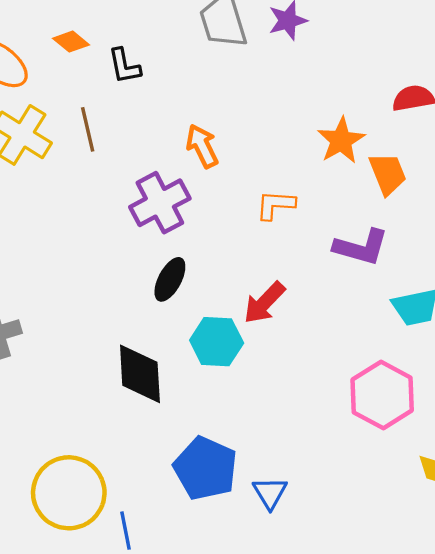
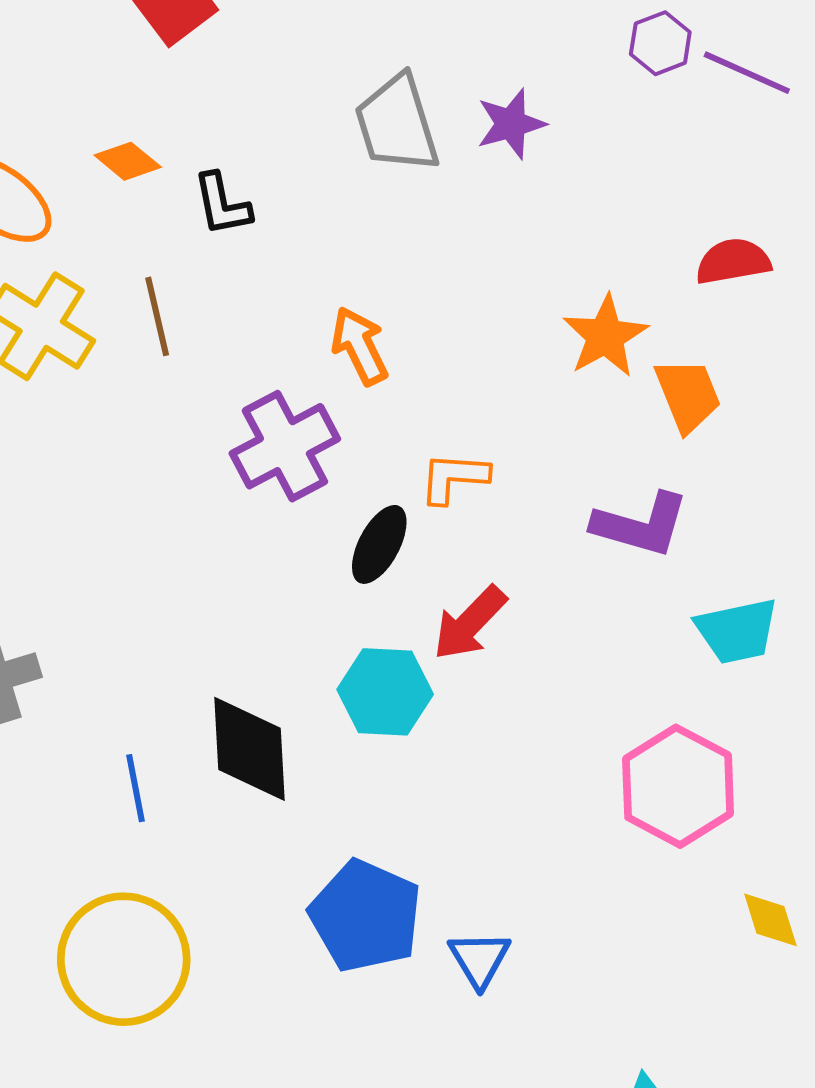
orange L-shape: (275, 205) -> (454, 478), moved
black ellipse: (170, 279) -> (379, 544), moved
blue line: (125, 531) -> (136, 788), moved

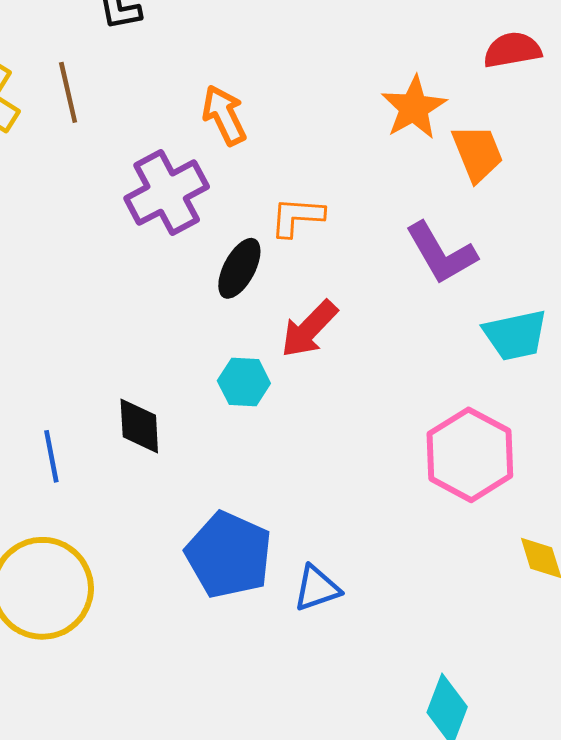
purple L-shape: (641, 525) -> (441, 253), turned 44
cyan hexagon: (385, 692) -> (244, 382), size x0.7
black diamond: (250, 749) -> (139, 426), size x0.7
blue triangle: (479, 959) -> (317, 588), turned 42

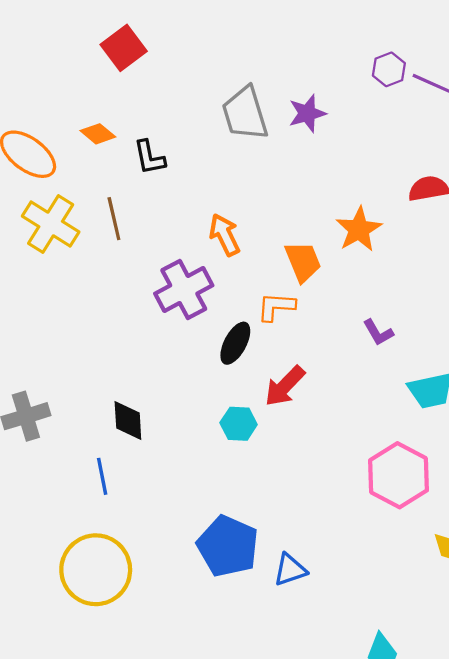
orange trapezoid: (477, 153) -> (303, 262), moved
purple L-shape: (441, 253) -> (378, 332), size x0.6
black diamond: (139, 426) -> (128, 421), moved

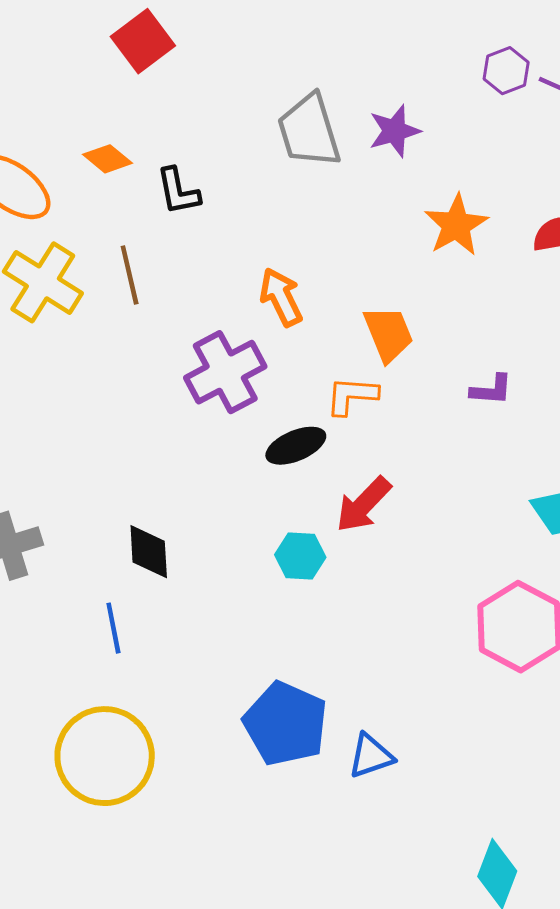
orange star: (359, 229) -> (456, 225), moved
purple L-shape: (378, 332) -> (491, 390), moved, turned -56
black ellipse: (235, 343) -> (296, 446), turned 39

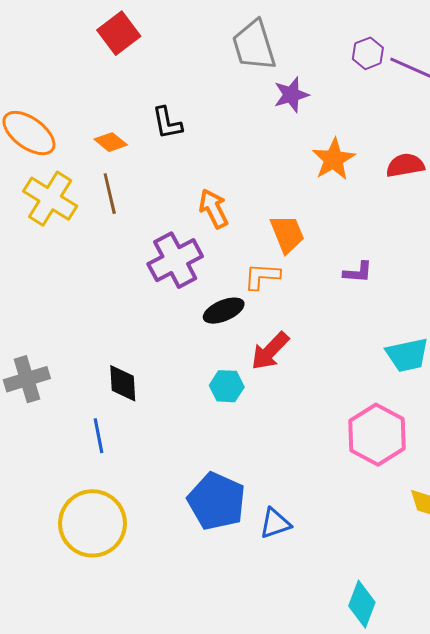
gray trapezoid: (309, 131) -> (254, 45), moved
orange diamond: (108, 159) -> (111, 142), moved
black L-shape: (178, 191) -> (167, 123), moved

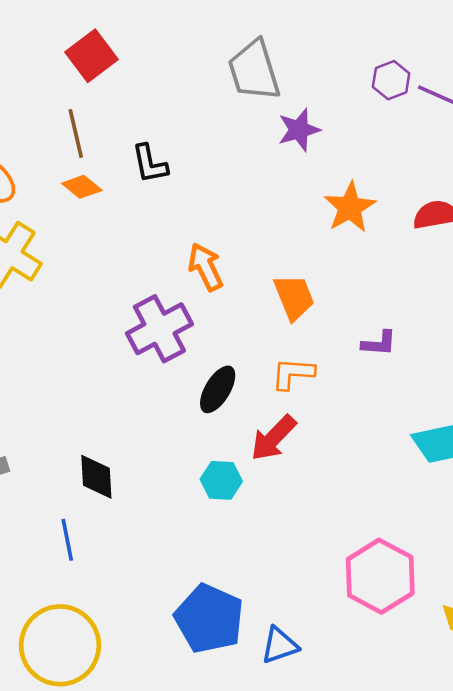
brown line: (110, 194) -> (76, 133), moved
orange L-shape: (262, 276) -> (293, 374), moved
black ellipse: (224, 311) -> (218, 389), turned -36
pink hexagon: (377, 435) -> (380, 576), moved

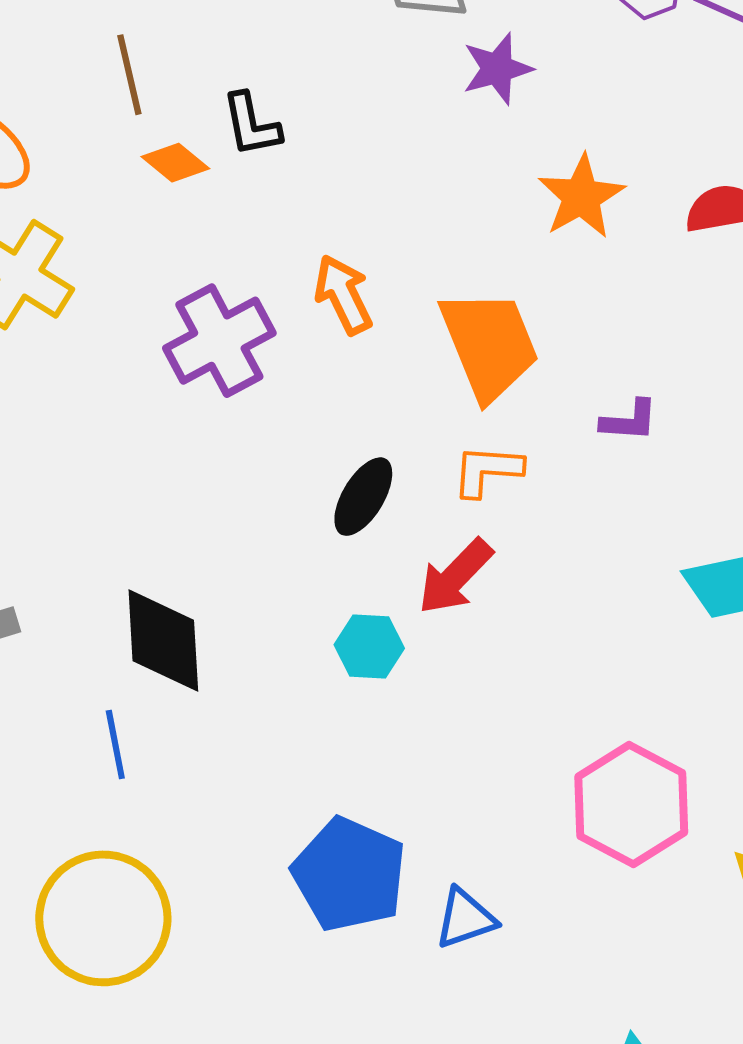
orange diamond: (82, 187) -> (175, 163), moved
orange trapezoid: (294, 297) -> (489, 345), size x1.5
purple cross: (159, 329) -> (219, 341), moved
black diamond: (96, 477) -> (163, 641), size x1.4

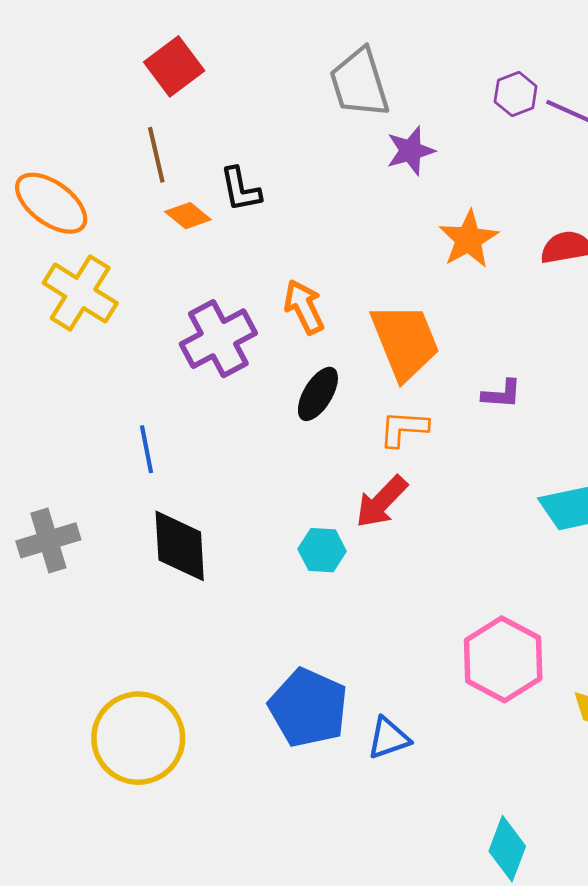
black ellipse: (363, 497) -> (318, 394), moved
blue line: (115, 745) -> (147, 449), moved

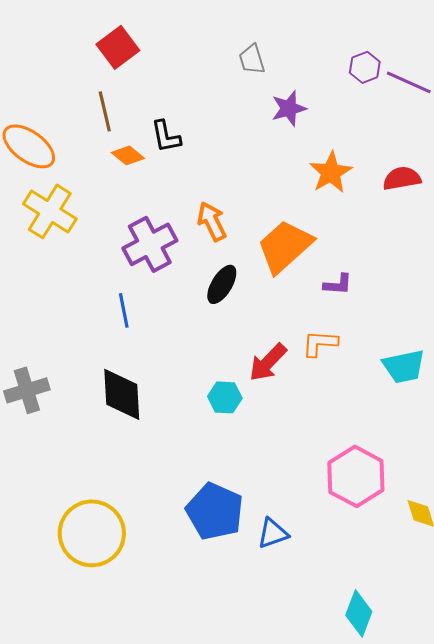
gray trapezoid: (359, 83) -> (252, 59), size x0.6
orange trapezoid: (405, 341) -> (285, 246), turned -110
purple L-shape: (502, 394) -> (338, 284), moved
orange L-shape: (404, 428) -> (320, 343), moved
blue line: (147, 449) -> (124, 310), moved

